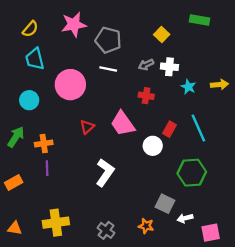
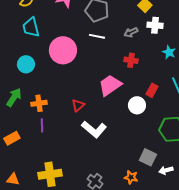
white cross: (169, 67) -> (155, 25), moved
pink trapezoid: (123, 124) -> (110, 85), turned 90
red triangle: (87, 127) -> (78, 105), moved
white L-shape: (105, 173) -> (94, 129), turned 95

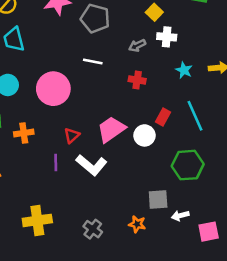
white line: (97, 36) -> (93, 62), moved
pink circle: (63, 50) -> (53, 89), moved
pink trapezoid: (110, 85) -> (111, 129), moved
purple line: (42, 125) -> (56, 163), moved
gray square: (148, 157) -> (158, 200), turned -30

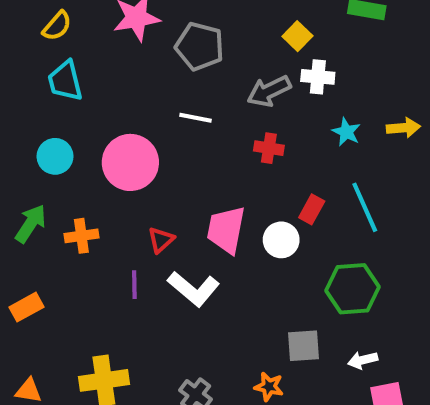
gray arrow: (137, 46) -> (269, 91), size x1.5
pink trapezoid: (111, 129) -> (226, 230), turned -44
white arrow: (180, 216) -> (363, 360), moved

